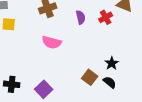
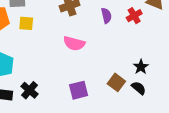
black cross: (12, 84) -> (30, 90), turned 35
purple square: (44, 89) -> (79, 90), moved, turned 30

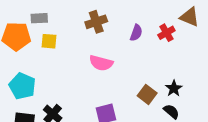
purple semicircle: (106, 16) -> (136, 33), turned 32
brown square: (116, 82) -> (147, 94), moved

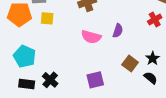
purple semicircle: (136, 33) -> (118, 31), moved
red cross: (166, 33) -> (155, 19), moved

